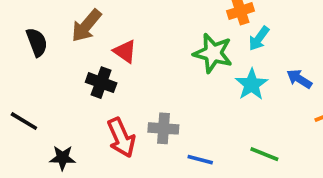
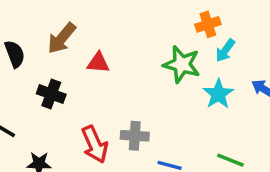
red triangle: (125, 51) -> (98, 63), turned -30
black cross: (101, 83) -> (51, 94), moved

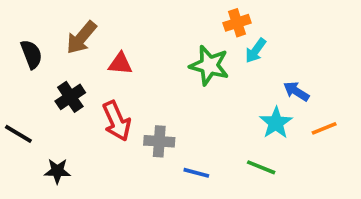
black cross: (51, 94) -> (70, 97), turned 36
cyan star: (218, 94) -> (276, 123), moved
red arrow: (95, 144) -> (117, 121), moved

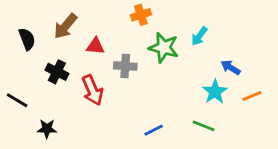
orange cross: (237, 23) -> (141, 15), moved
black cross: (70, 97) -> (57, 72), turned -30
gray cross: (159, 141) -> (125, 66), moved
blue line: (196, 173) -> (154, 130), turned -42

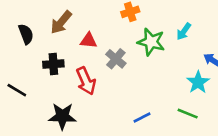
gray cross: (125, 66) -> (116, 59), turned 36
black cross: (57, 72) -> (53, 64), turned -30
black star: (47, 129) -> (62, 116), moved, size x1.5

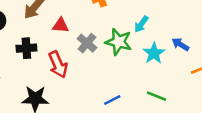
cyan arrow: (184, 31) -> (141, 24), moved
green star: (151, 42) -> (119, 42), moved
cyan star: (198, 82) -> (154, 53), moved

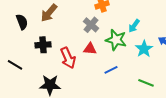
red triangle: (60, 25) -> (90, 49), moved
gray cross: (87, 43) -> (91, 25), moved
blue line: (112, 100) -> (111, 70), moved

